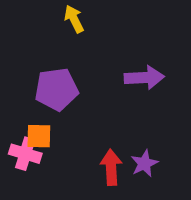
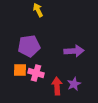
purple arrow: (144, 78) -> (74, 51), moved
pink cross: (25, 154) -> (36, 73), moved

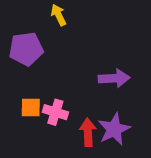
purple pentagon: (29, 46) -> (26, 49), moved
purple star: (74, 84) -> (114, 129), size x1.5

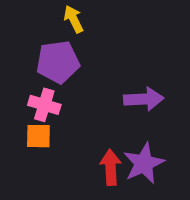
purple pentagon: (26, 49) -> (58, 62), moved
pink cross: (55, 112) -> (44, 105), moved

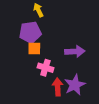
pink cross: (44, 105) -> (45, 68), moved
orange square: (38, 136) -> (34, 48), moved

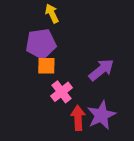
purple arrow: (75, 51) -> (101, 70), turned -36
pink cross: (45, 68) -> (61, 92), turned 35

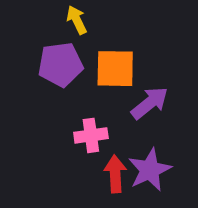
orange square: (46, 66) -> (115, 69), moved, size x1.5
pink cross: (61, 92) -> (91, 135), turned 30

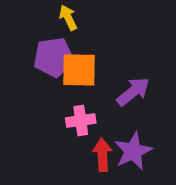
orange square: (115, 69) -> (79, 70), moved

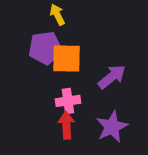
red arrow: (102, 155) -> (66, 125), moved

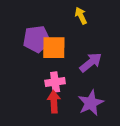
yellow arrow: (57, 15) -> (81, 16), moved

